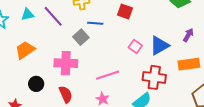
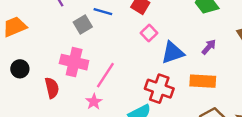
pink square: (135, 47) -> (149, 33), moved
pink cross: (66, 63) -> (74, 62), moved
pink line: (108, 75) -> (105, 75), turned -50

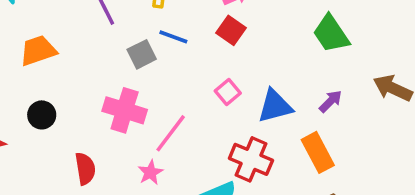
pink square: (149, 33) -> (228, 92), moved
orange rectangle: (203, 81) -> (318, 152), turned 55
red semicircle: (52, 88) -> (85, 169), moved

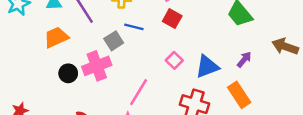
orange trapezoid: (38, 50) -> (56, 37), moved
pink cross: (125, 110) -> (97, 66), moved, turned -32
black circle: (42, 115) -> (68, 73), moved

